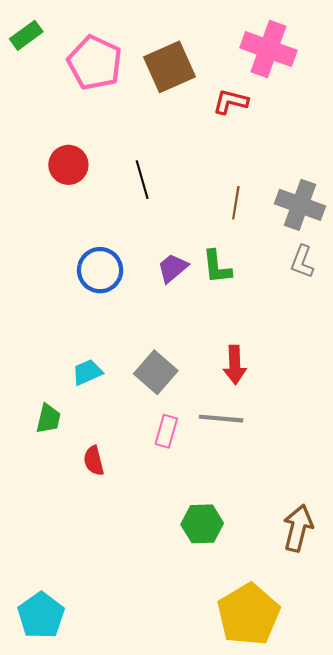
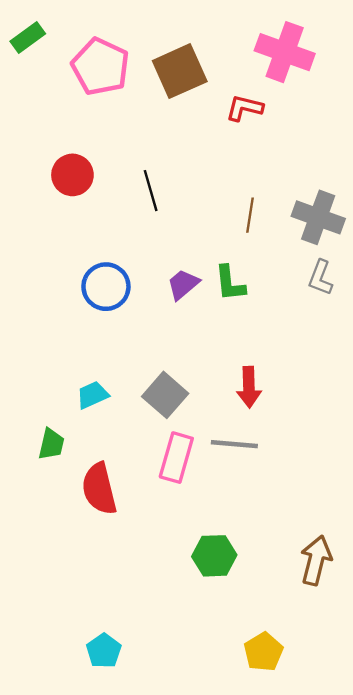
pink rectangle: (166, 431) -> (176, 458), size x1.4
red semicircle: (94, 461) -> (99, 489), size x1.6
yellow pentagon: (248, 614) -> (263, 652), size x0.6
cyan pentagon: (41, 615) -> (104, 651), moved, size x0.7

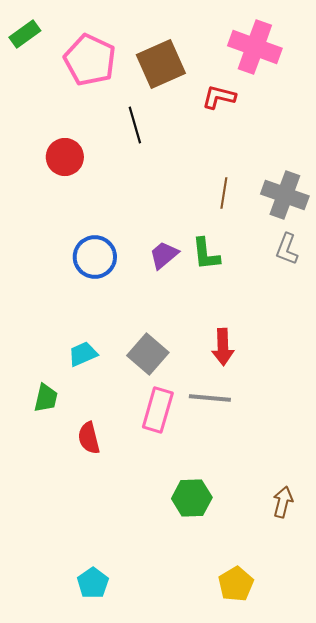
black line: (151, 191) -> (135, 125), moved
red semicircle: (99, 489) -> (89, 438), size x0.7
brown arrow: (316, 560) -> (283, 502), size x0.7

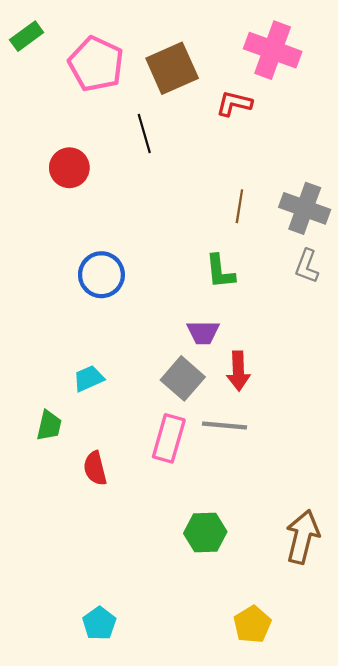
purple trapezoid: (164, 255) -> (203, 332), moved, turned -140
gray square: (148, 354) -> (183, 378), moved
brown arrow: (283, 502) -> (303, 537), size x1.6

